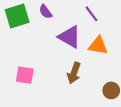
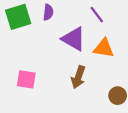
purple semicircle: (46, 12) -> (48, 12), turned -136

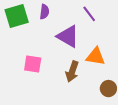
orange triangle: (104, 48) -> (96, 57), moved
pink square: (26, 79) -> (33, 64), moved

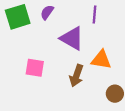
purple semicircle: (44, 12) -> (47, 12), turned -152
purple line: (89, 14) -> (95, 15), turned 42

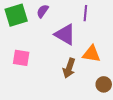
pink square: (35, 68) -> (21, 58), moved

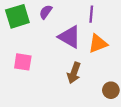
orange triangle: (91, 54) -> (98, 43), moved, turned -30

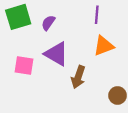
purple semicircle: (46, 12) -> (48, 23), moved
purple triangle: (70, 37) -> (56, 54), moved

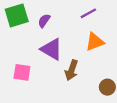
purple line: (97, 15) -> (88, 13), turned 56
pink square: (24, 65) -> (22, 72), moved

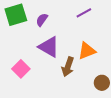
orange triangle: (95, 42) -> (87, 51), moved
pink square: (22, 72) -> (21, 69), turned 36

